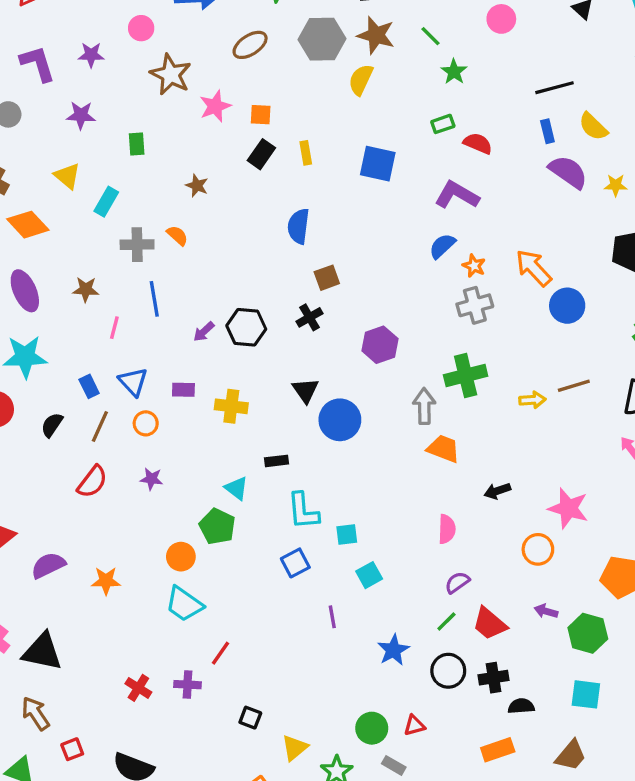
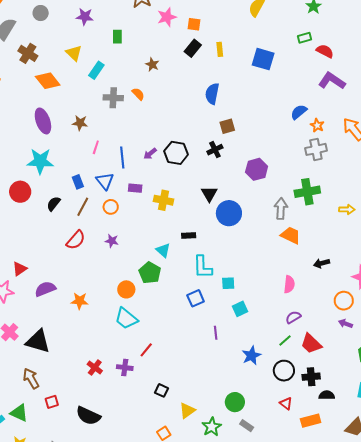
purple L-shape: (457, 195) -> (332, 81), moved
blue line: (154, 299) -> (122, 158), moved
purple arrow: (546, 611) -> (345, 324), moved
red triangle: (414, 725) -> (286, 403), moved, turned 48

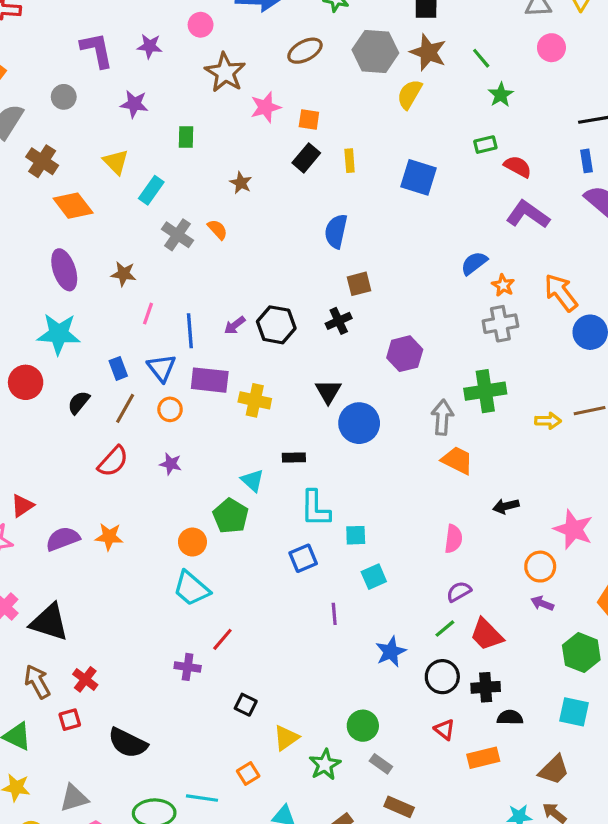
gray cross: (113, 98) -> (177, 235), turned 30
purple rectangle: (135, 188) -> (210, 380), size x1.6
orange star: (80, 301) -> (109, 537), moved
red cross: (95, 367) -> (85, 679), moved

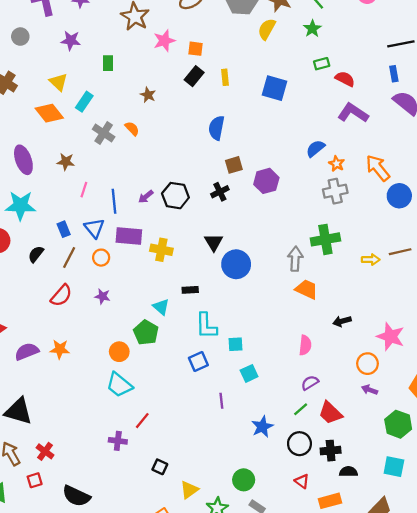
green star: (501, 95) -> (312, 29), moved
orange diamond: (73, 206) -> (49, 113), moved
purple hexagon: (405, 354) -> (266, 181), moved

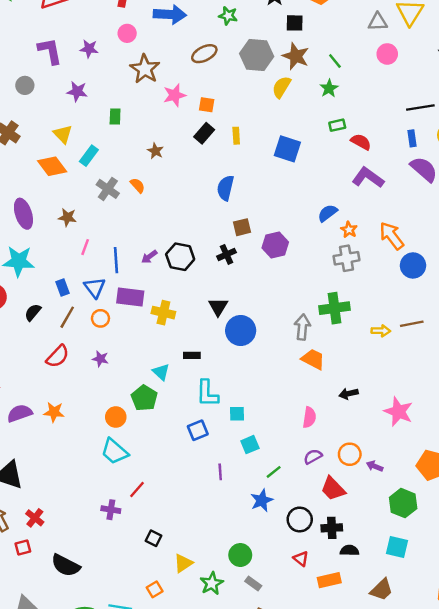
orange circle: (367, 364) -> (350, 454), moved
green line: (301, 409) -> (274, 472), moved

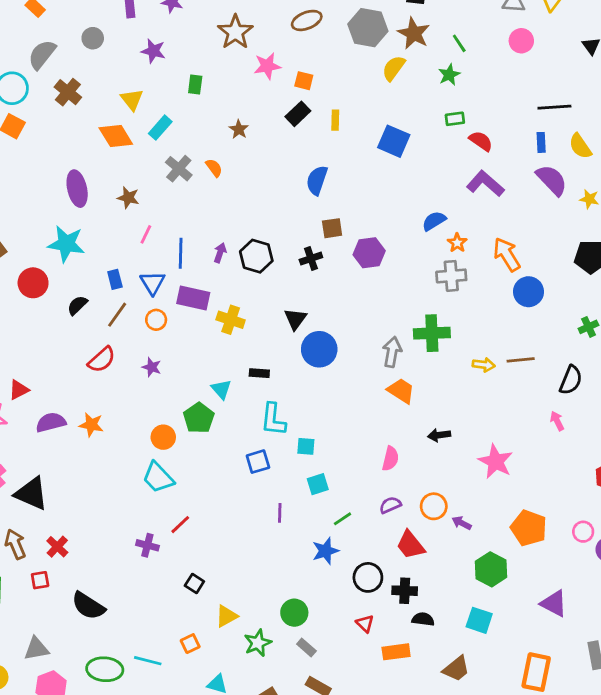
purple arrow: (149, 257) -> (220, 253), turned 140

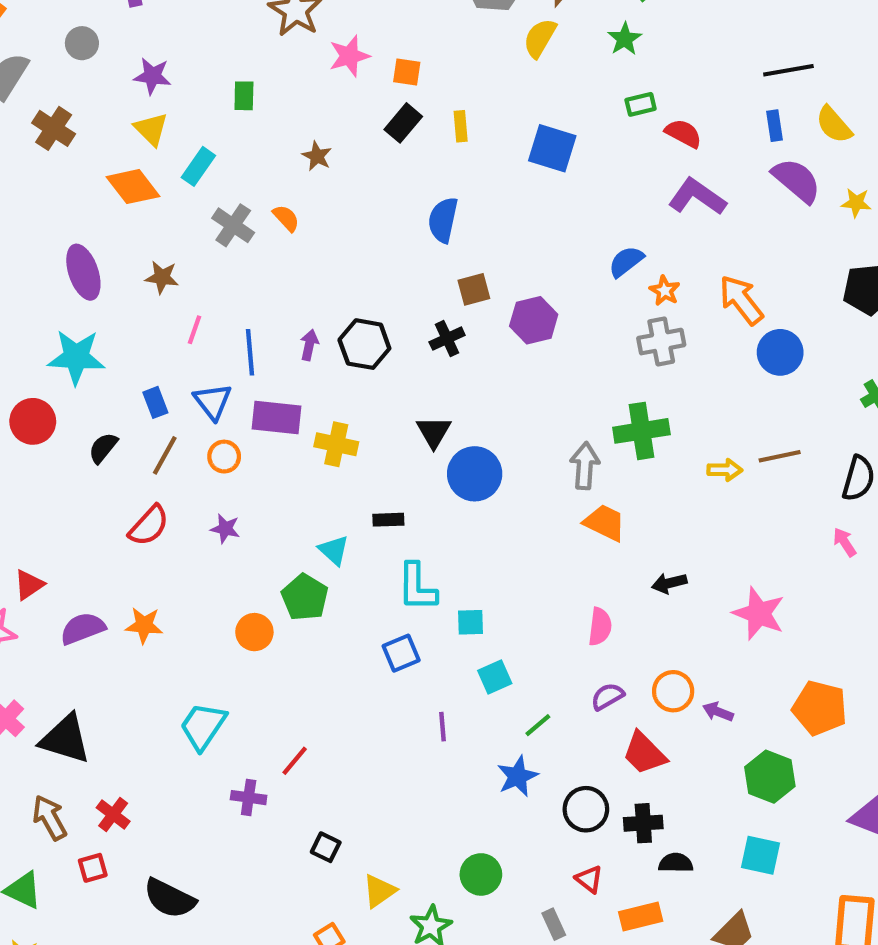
purple star: (153, 51) -> (152, 76), moved
cyan trapezoid: (158, 477) -> (203, 726), moved, turned 84
gray rectangle: (306, 648) -> (554, 924), moved, turned 30

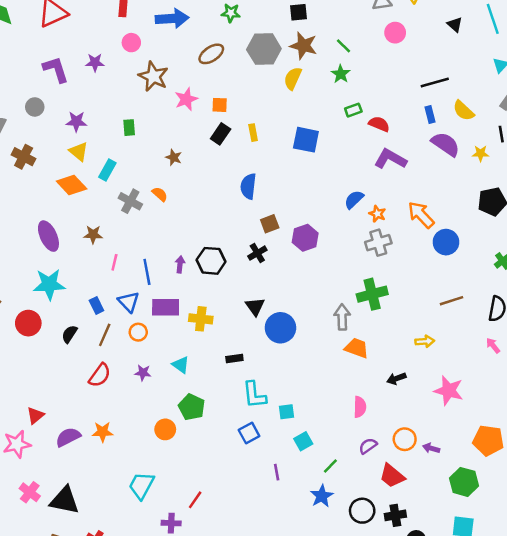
yellow arrow: (725, 470) -> (425, 341), moved
cyan triangle: (334, 550) -> (181, 365), moved

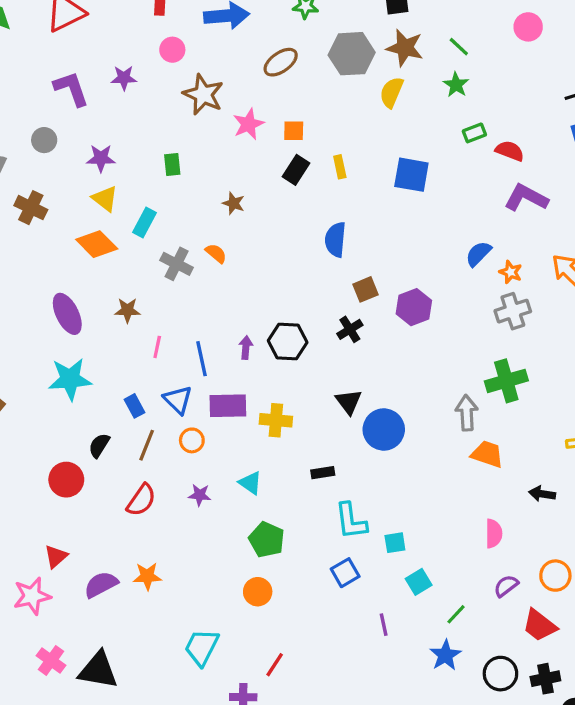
red circle: (28, 323) -> (66, 480), moved
black arrow: (396, 378) -> (542, 494), turned 30
orange circle: (165, 429) -> (258, 592), moved

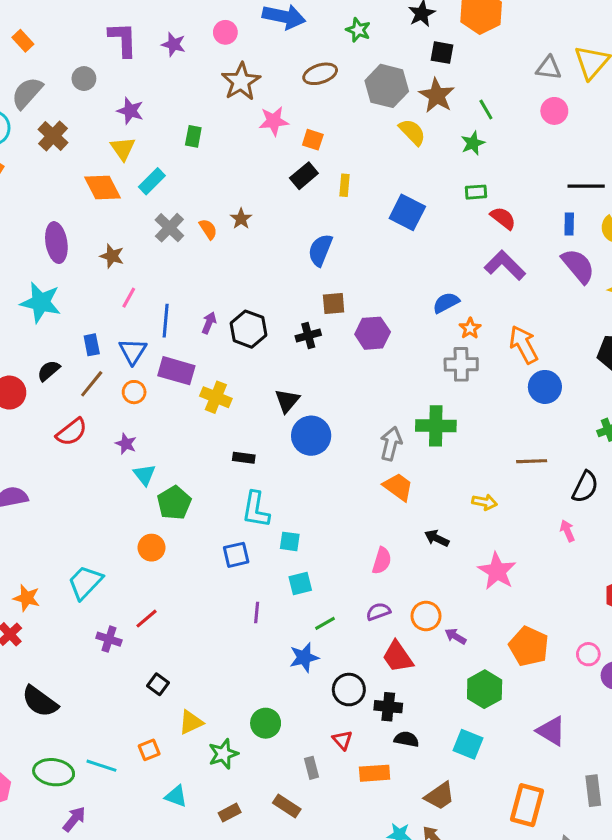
yellow semicircle: (392, 92) -> (412, 132), turned 96
brown star: (234, 203) -> (241, 219), moved
cyan triangle: (250, 483) -> (144, 475), moved
orange star: (147, 576) -> (27, 598), moved

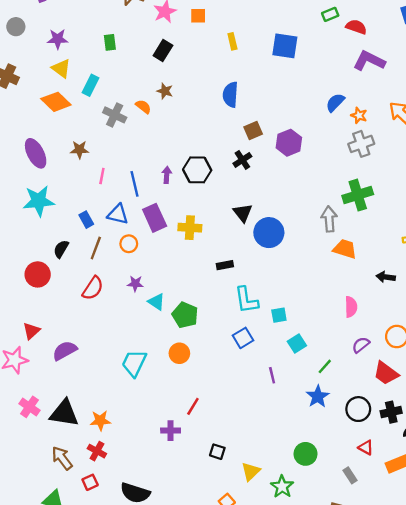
black rectangle: (304, 176) -> (163, 50), moved
blue triangle: (133, 351) -> (118, 214), turned -30
purple rectangle: (176, 371) -> (155, 218), turned 68
cyan trapezoid: (85, 582) -> (134, 363), moved

